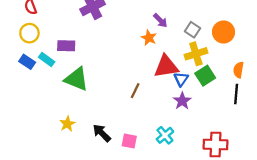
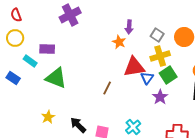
purple arrow: (160, 20) -> (129, 27), turned 48
blue rectangle: (27, 62) -> (13, 78), moved
purple star: (182, 101) -> (160, 97), moved

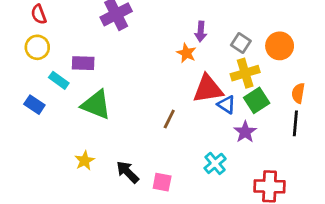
blue triangle: (147, 78) -> (227, 105), turned -32
cyan cross: (133, 127) -> (215, 163), moved

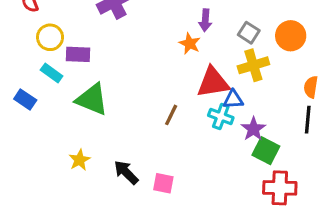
yellow circle: (37, 47) -> (50, 37), moved
green square: (257, 100) -> (266, 151), moved, turned -30
blue triangle: (227, 105) -> (233, 99), turned -36
cyan cross: (215, 163) -> (221, 116), moved, turned -30

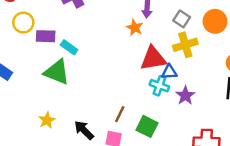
cyan rectangle: (52, 73) -> (69, 47), moved
brown line: (171, 115) -> (120, 114), moved
green square: (266, 151) -> (147, 126), moved

